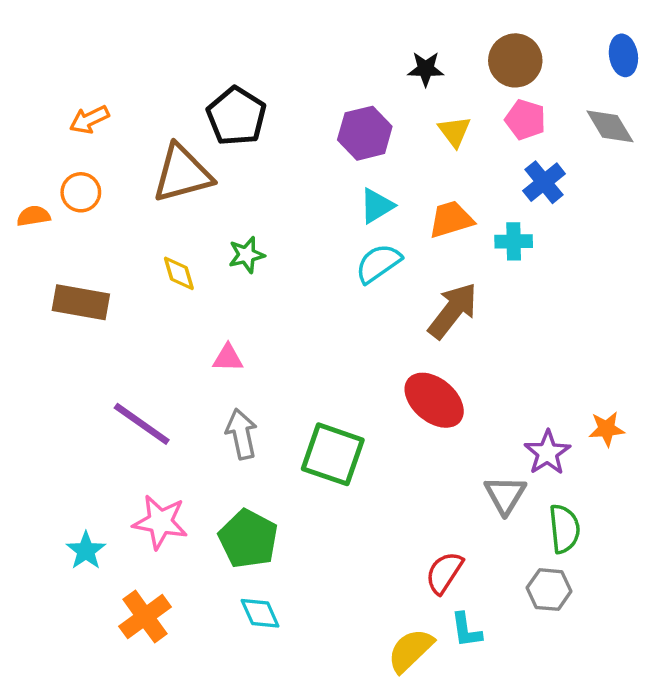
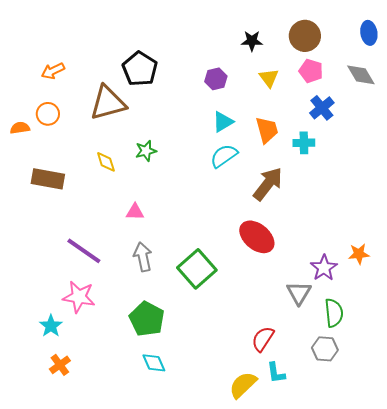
purple hexagon: (365, 133) -> (216, 79), size x0.7
orange trapezoid: (451, 219) -> (267, 130), turned 92
green square: (333, 454) -> (197, 269), turned 30
pink star: (160, 522) -> (79, 297), moved
orange cross: (145, 617) -> (60, 365), moved, size x0.7

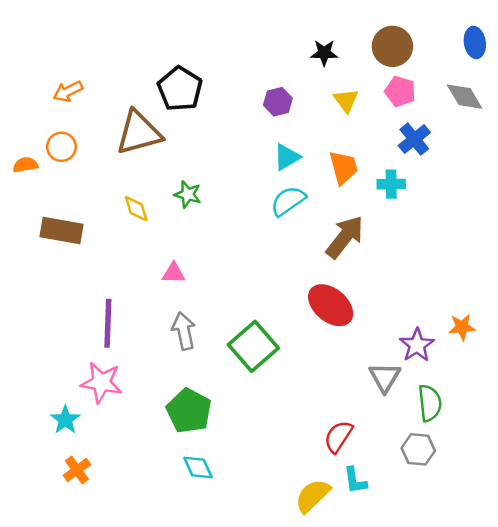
green star: (146, 151) -> (188, 194), turned 30
purple line: (84, 251) -> (108, 323), turned 57

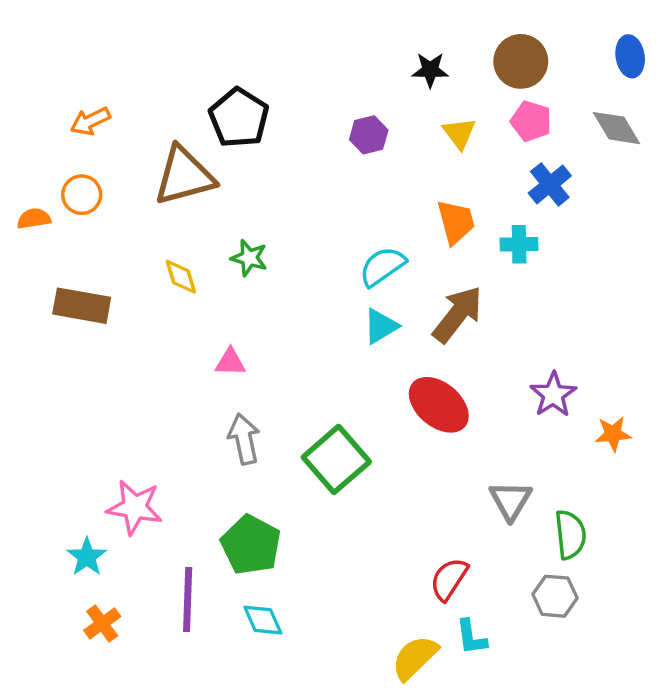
cyan triangle: (287, 157) -> (381, 326), moved
purple line: (108, 323) -> (188, 600), moved
purple star: (417, 345) -> (553, 395), moved

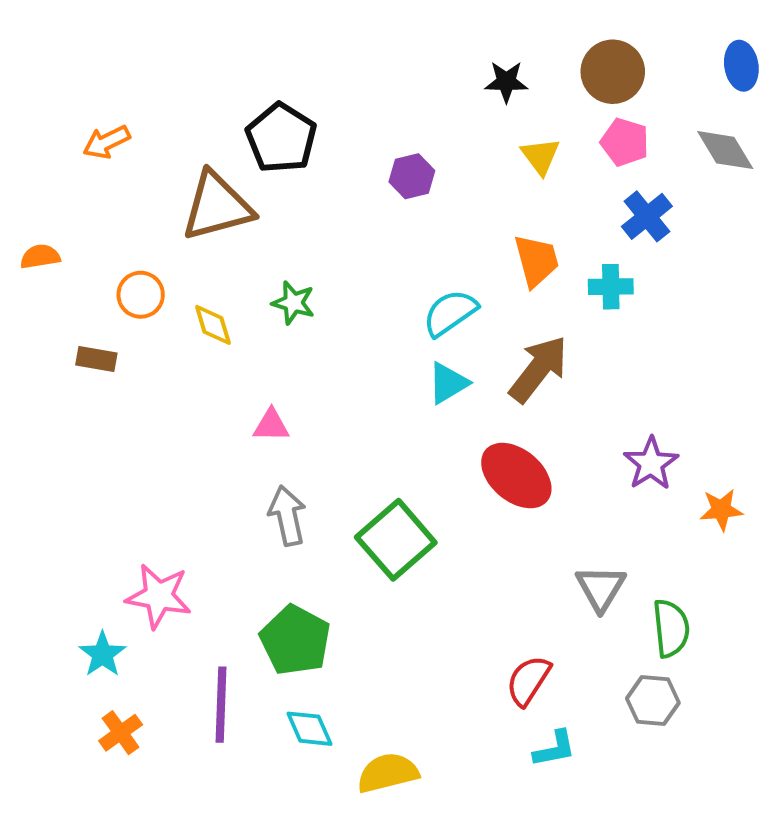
purple hexagon: (369, 135) -> (412, 176), moved
orange circle: (82, 195) -> (141, 295), moved
brown rectangle: (82, 306) -> (96, 359), size x0.6
cyan L-shape: (471, 637) -> (555, 749), turned -93
yellow semicircle: (415, 658) -> (388, 773), moved, turned 30

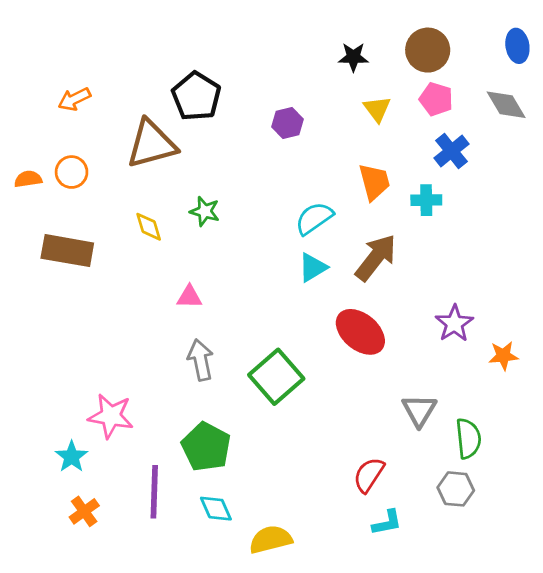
orange circle: (141, 295) -> (72, 172), moved
brown rectangle: (96, 359) -> (67, 251), size x1.8

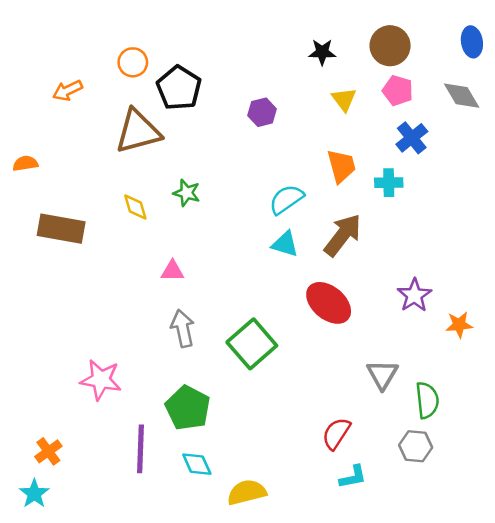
orange circle: (72, 172) -> (133, 62), moved
cyan triangle: (313, 267) -> (285, 244), turned 48
cyan star: (72, 457) -> (34, 494), moved
orange cross: (84, 511) -> (48, 451), moved

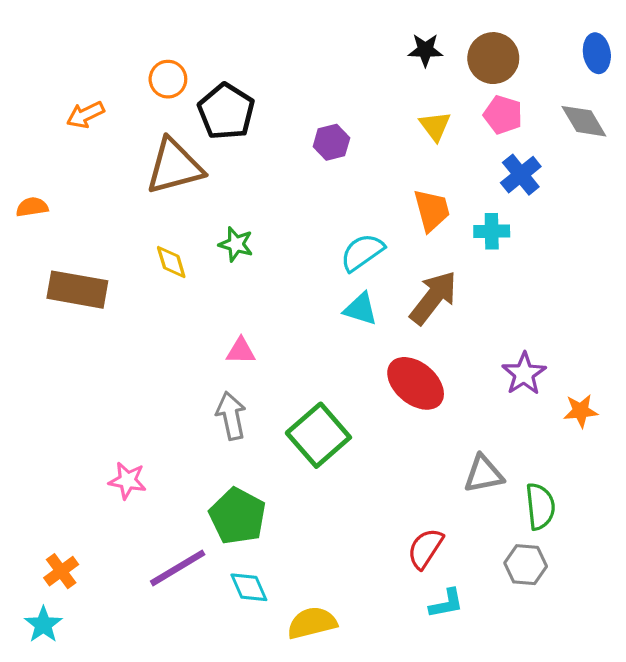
black star: (322, 52) -> (425, 50), moved
pink triangle: (172, 271) -> (241, 351), moved
gray triangle: (382, 375) -> (484, 474), turned 48
pink star: (101, 380) -> (127, 481), size x0.7
purple line: (140, 449) -> (178, 568), turned 57

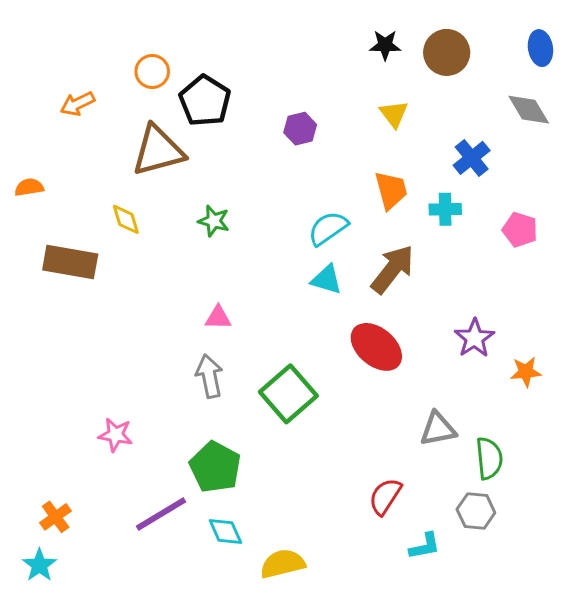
pink pentagon: (503, 115) -> (520, 230), moved
yellow diamond: (171, 262) -> (126, 219), moved
cyan L-shape: (446, 604) -> (425, 546), moved

